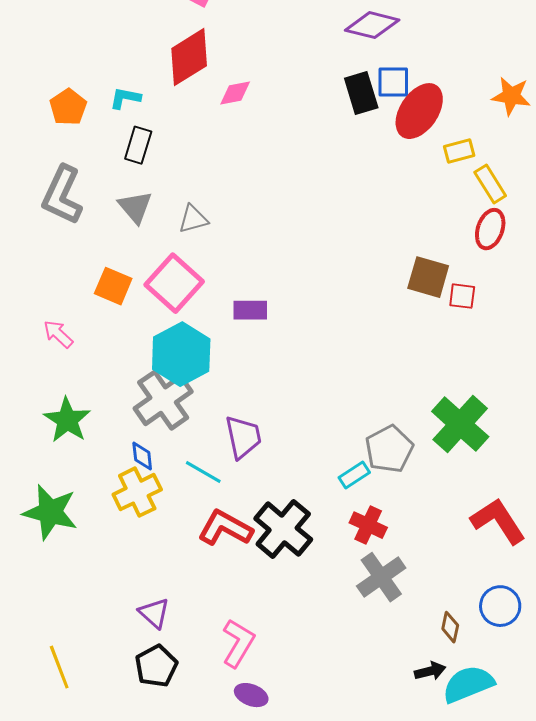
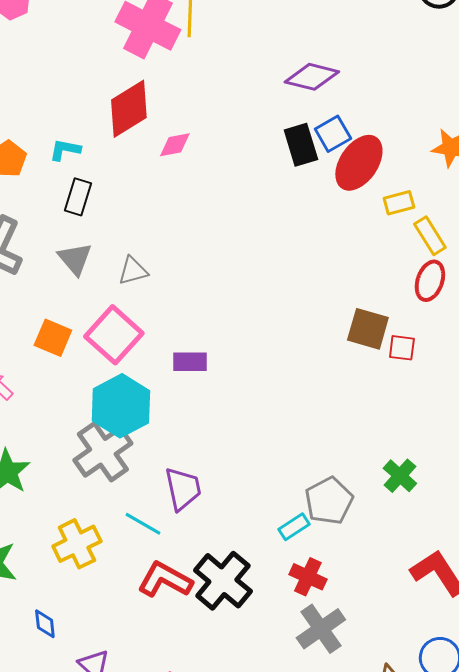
blue square: (393, 82) -> (333, 134), turned -30
green cross: (460, 424) -> (400, 476), size x0.6
blue diamond: (142, 456) -> (45, 624), moved

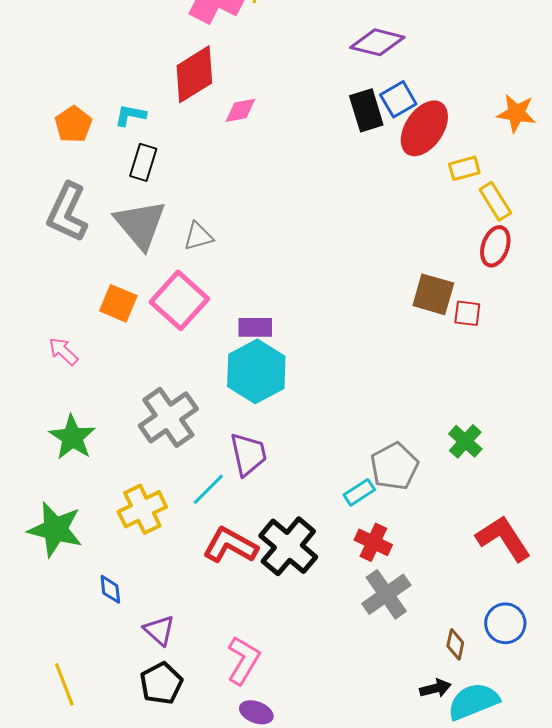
gray triangle: (75, 259) -> (140, 224), size x1.5
cyan hexagon: (121, 406) -> (256, 371), moved
cyan line: (143, 524) -> (208, 489), turned -75

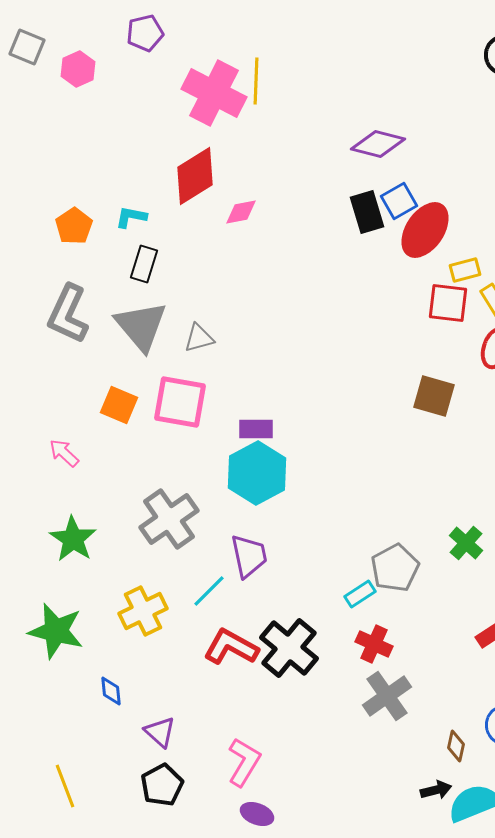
pink square: (179, 300) -> (180, 402), turned -32
red square: (467, 313) -> (448, 303), moved, size x1.5

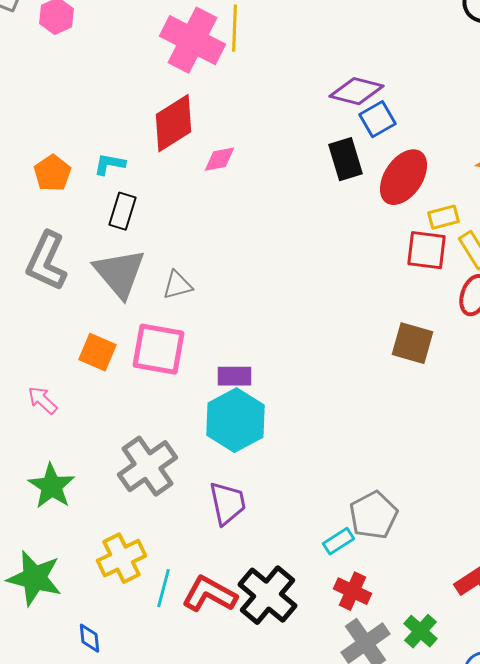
blue square: (399, 201) -> (378, 119), moved
green cross: (466, 543) -> (420, 631), moved
cyan line: (209, 591) -> (164, 588), moved, turned -30

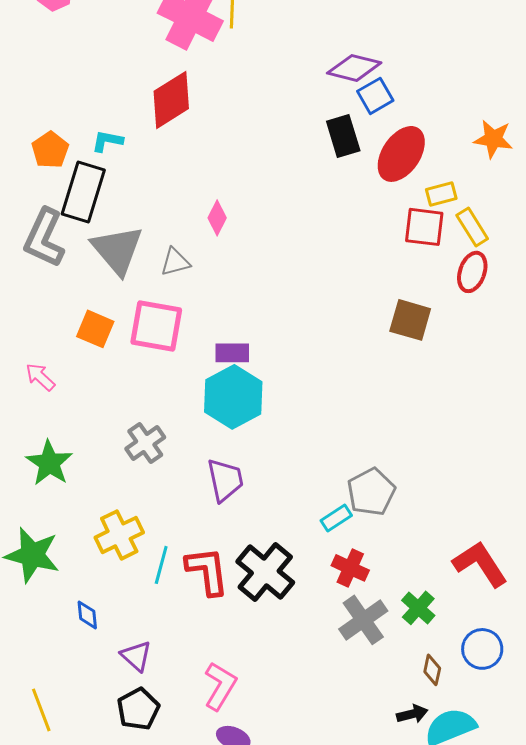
pink diamond: (220, 159) -> (217, 218), moved, turned -52
black rectangle: (122, 211) -> (83, 192), moved, size x1.6
gray cross: (148, 466) -> (145, 443), size x0.7
red L-shape: (210, 594) -> (207, 571), turned 54

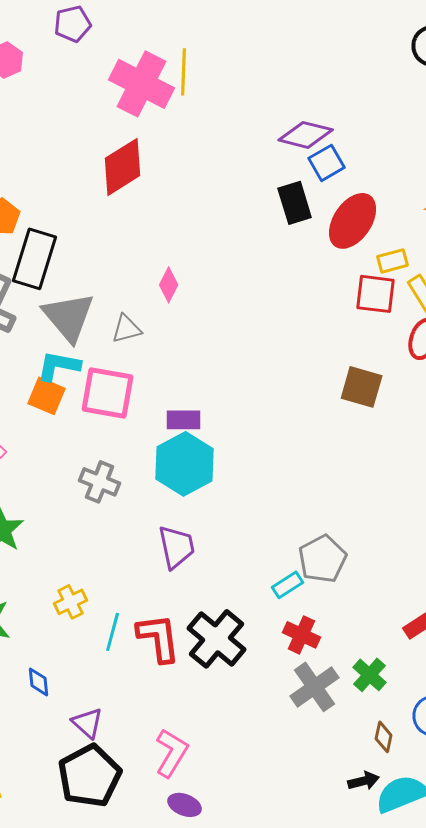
cyan L-shape: (107, 141) -> (59, 366), moved, size x1.4
gray cross: (145, 443) -> (100, 482), moved, turned -33
yellow cross: (119, 535) -> (71, 602), size x0.7
black pentagon: (138, 709) -> (90, 776), size x1.5

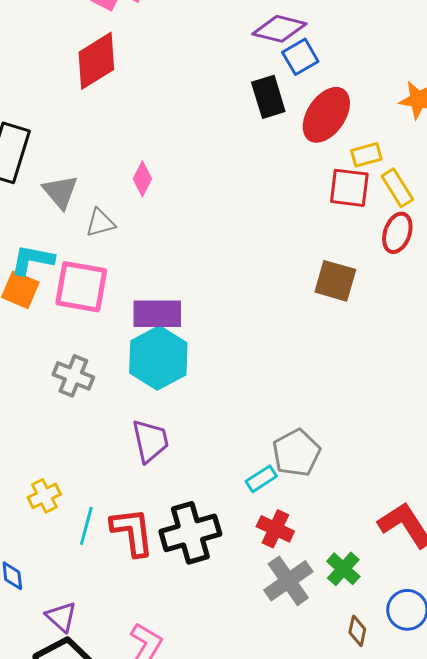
gray triangle: (69, 317) -> (60, 192), moved, size x0.7
purple rectangle: (184, 420) -> (157, 314), size x1.4
black cross: (217, 639) -> (190, 533), turned 34

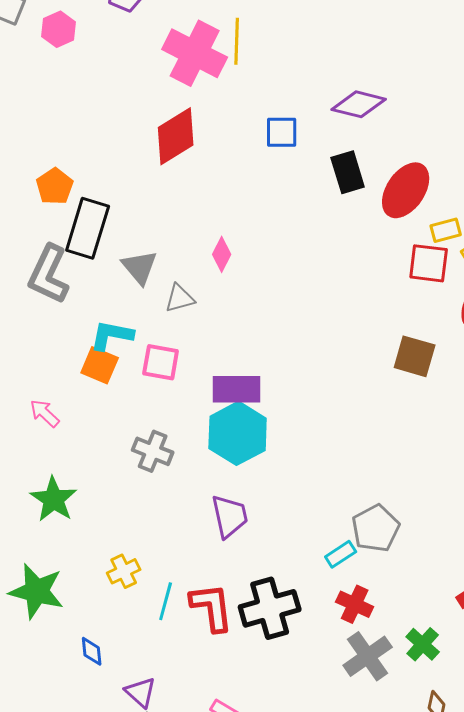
blue square: (300, 57) -> (282, 132), moved, turned 30
pink square: (81, 287) -> (161, 362), size x0.7

